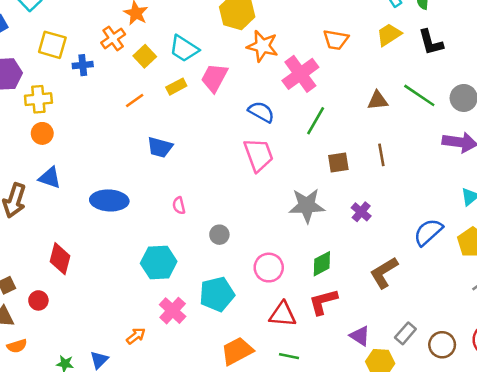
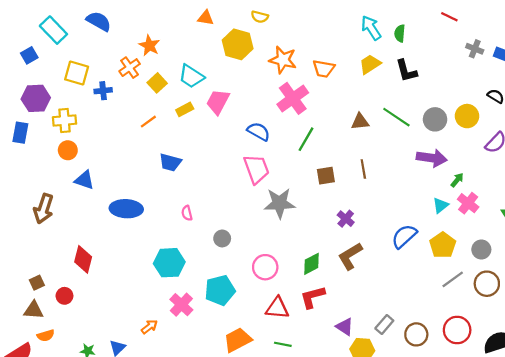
orange star: (262, 46) -> (283, 60), moved
blue triangle: (50, 178) -> (84, 180), moved
gray star: (307, 206) -> (280, 203), moved
brown L-shape: (384, 273) -> (350, 256), moved

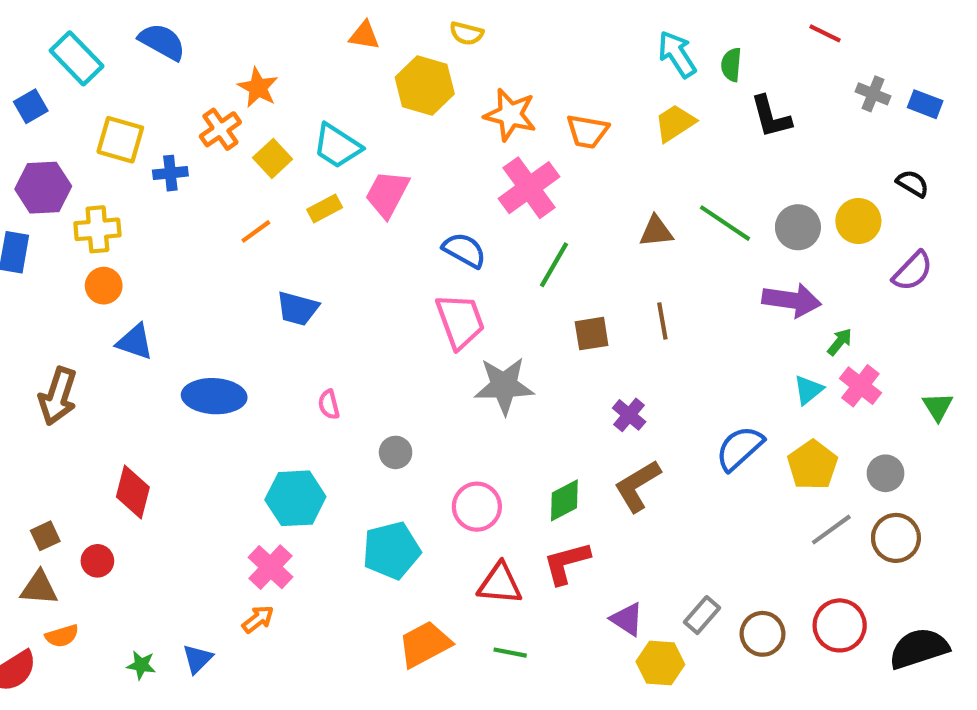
black L-shape: (406, 71) -> (771, 117), moved
pink cross: (181, 305) -> (270, 567), moved

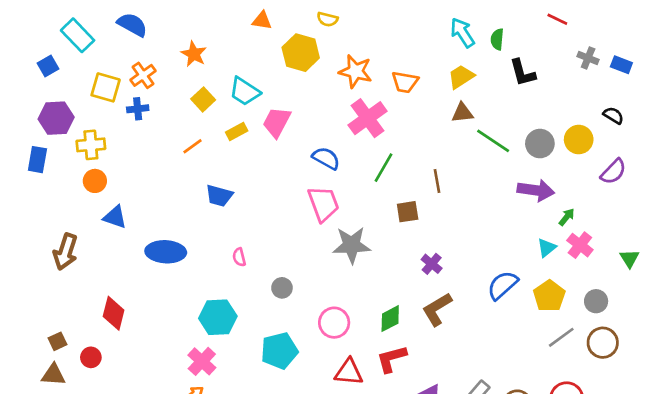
orange cross: (220, 129) -> (143, 75), moved
brown triangle: (656, 231) -> (462, 113), moved
brown line: (662, 321) -> (437, 181), moved

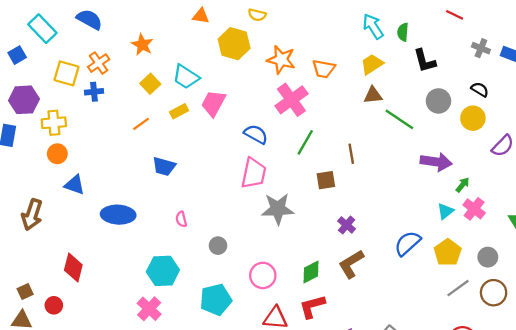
black semicircle: (613, 115) -> (480, 89), moved
gray circle: (540, 144) -> (438, 101), moved
pink trapezoid: (323, 204) -> (254, 173), turned 32

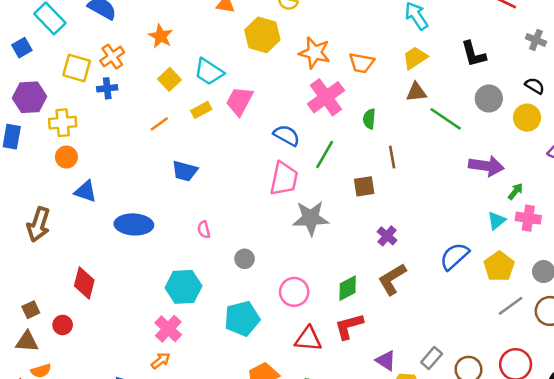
green semicircle: (403, 32) -> (369, 119), moved
green line: (305, 142) -> (325, 154), moved
pink cross: (474, 209) -> (528, 218), turned -30

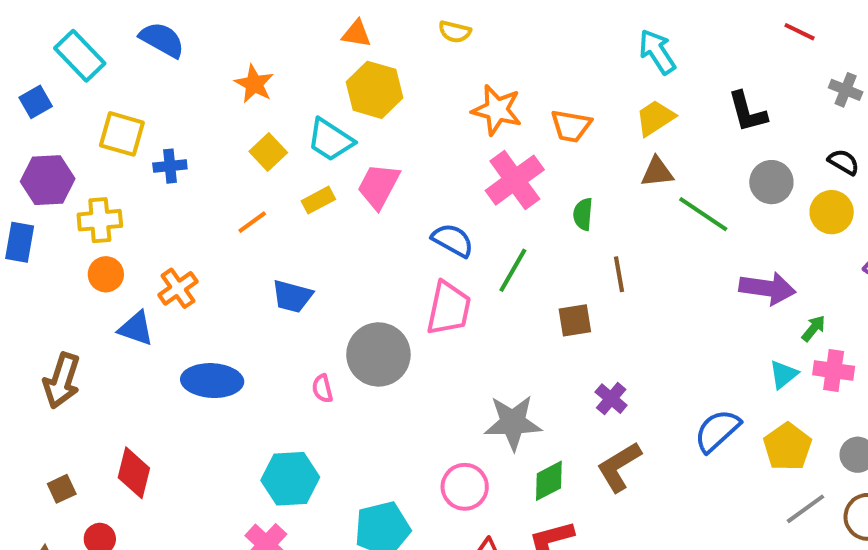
yellow hexagon: (262, 35) -> (374, 90), moved
orange cross: (112, 57) -> (178, 288), moved
gray star: (311, 218) -> (513, 423), moved
gray circle: (245, 259) -> (378, 354), moved, size x2.0
brown square: (31, 310) -> (62, 489), moved

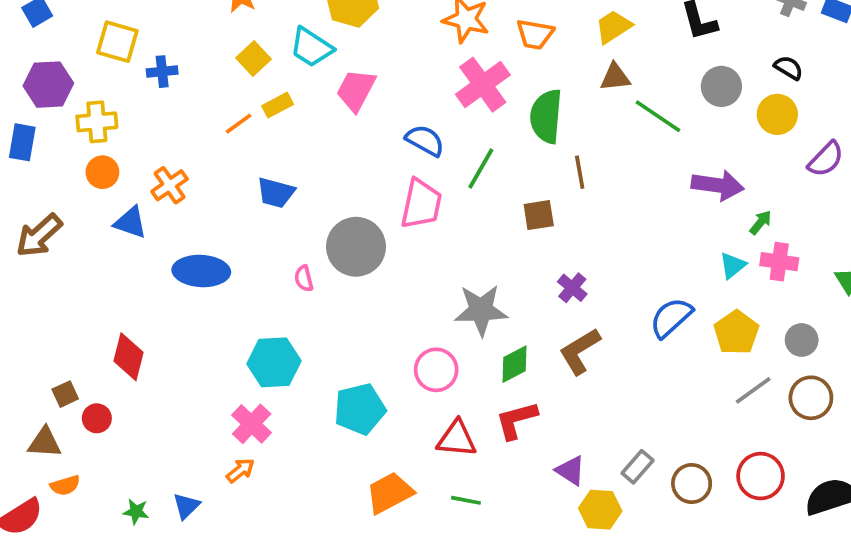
yellow rectangle: (318, 200) -> (278, 105), moved
green semicircle: (583, 214) -> (546, 116), size x1.8
brown arrow: (62, 381) -> (39, 236), moved, turned 30
brown square: (62, 489) -> (65, 394), moved

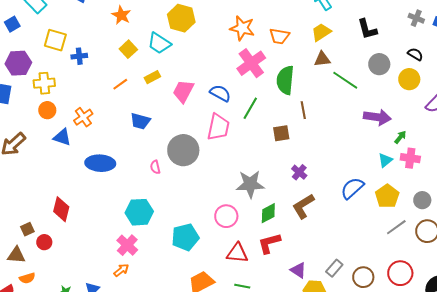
pink trapezoid: (356, 90) -> (183, 91), moved
yellow rectangle: (278, 105) -> (152, 77), moved

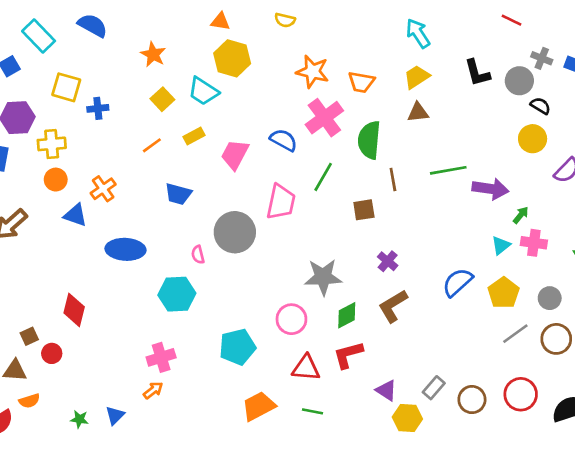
gray circle: (379, 64) -> (519, 81), moved
green line: (345, 80) -> (448, 170), moved, turned -44
blue semicircle: (220, 93) -> (284, 140), moved
cyan hexagon: (139, 212) -> (177, 294), moved
pink cross: (127, 245) -> (161, 357), turned 30

